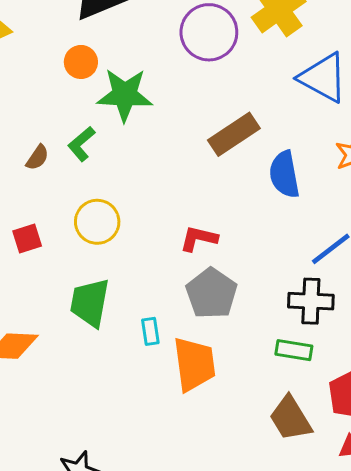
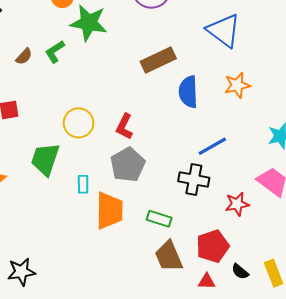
yellow circle: (97, 222) -> (79, 123), moved
red L-shape: (199, 239) -> (124, 127), turned -85
green rectangle: (294, 350) -> (159, 219), moved

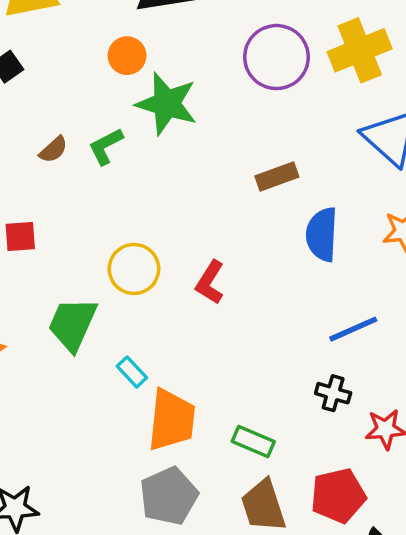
brown rectangle: (158, 60) -> (277, 177), size x0.7
gray pentagon: (128, 165) -> (169, 496), moved
black cross: (194, 179) -> (333, 393), moved, size x0.7
cyan rectangle: (83, 184) -> (132, 372), turned -48

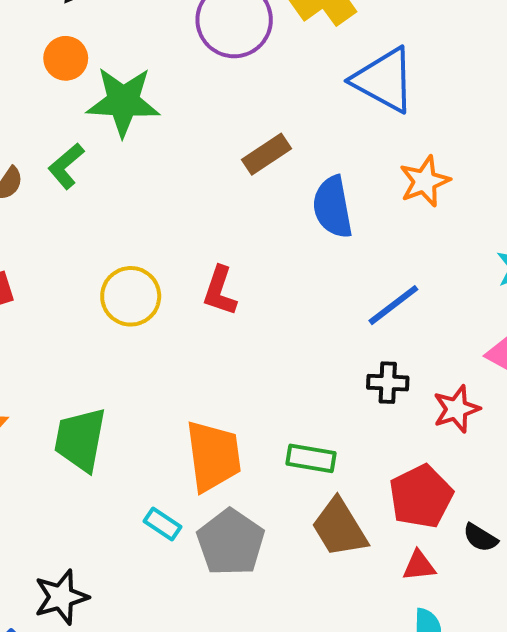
green trapezoid: (73, 324) -> (80, 439), moved
cyan rectangle: (132, 372) -> (162, 524), moved

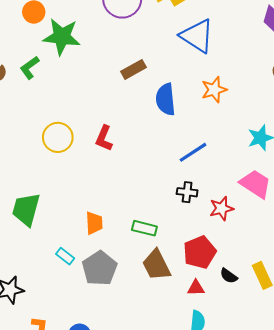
orange trapezoid: (213, 456) -> (94, 223), size x0.6

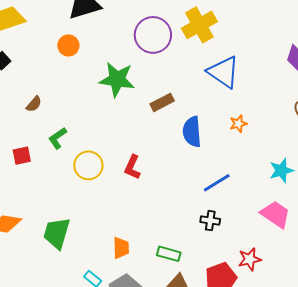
green star: (62, 37) -> (117, 80), moved
green L-shape: (30, 68) -> (58, 138), moved
orange star: (214, 90) -> (238, 124), size x0.7
red star: (221, 209) -> (250, 259), moved

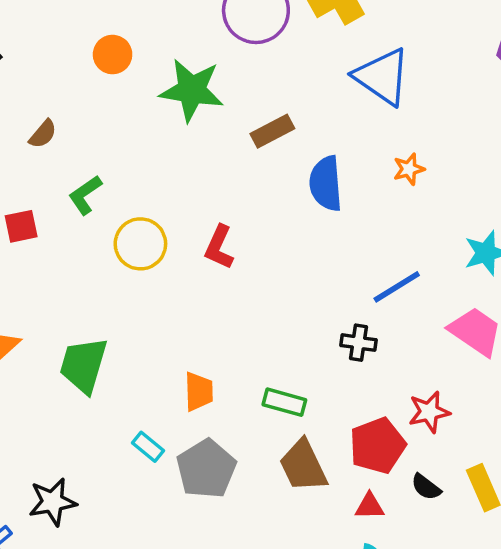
orange circle: (68, 45) -> (113, 55), moved
blue line: (217, 183) -> (397, 287), moved

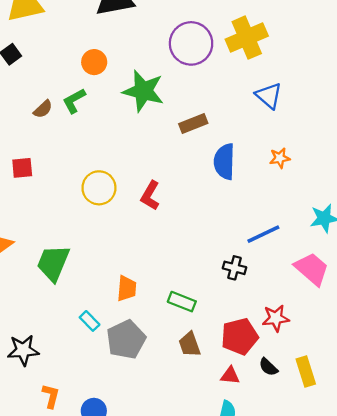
blue triangle: (382, 77) -> (269, 96), size x0.7
green L-shape: (85, 195) -> (74, 101), moved
brown trapezoid: (303, 466) -> (190, 344), size x0.7

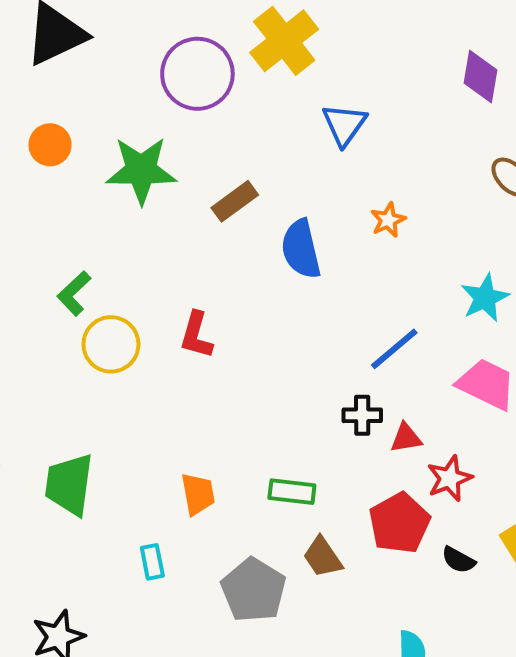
blue triangle: (269, 96) -> (344, 125), turned 40
green L-shape: (74, 101) -> (74, 293), moved
cyan rectangle: (90, 321) -> (152, 562), turned 48
gray pentagon: (126, 340) -> (254, 590), moved
red triangle: (230, 376) -> (406, 438), moved

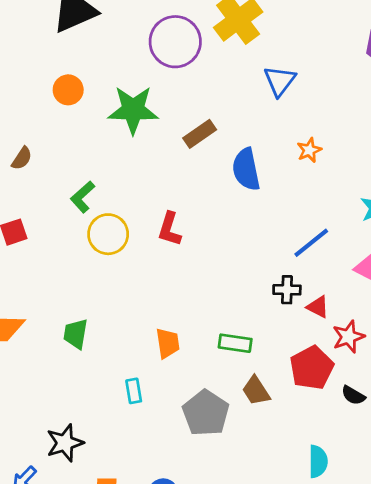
red triangle: (406, 438) -> (318, 307), turned 35
green trapezoid: (69, 484) -> (76, 334), size x0.7

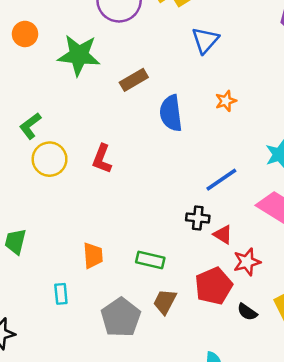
brown trapezoid: (256, 391) -> (165, 302), turned 56

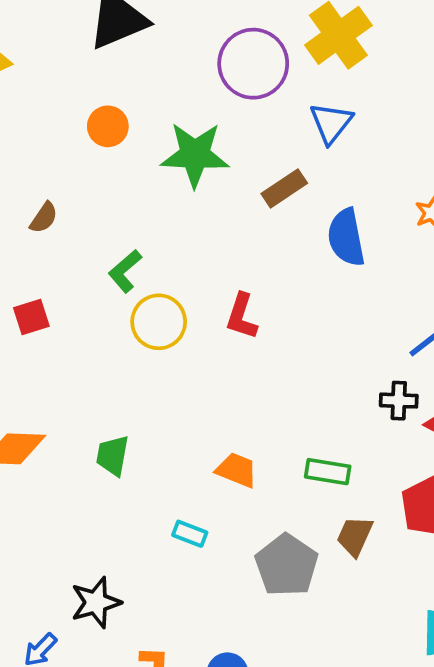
blue triangle: (205, 40) -> (331, 123), moved
orange trapezoid: (93, 256) -> (237, 470), turned -60
cyan rectangle: (61, 294) -> (190, 534), turned -60

